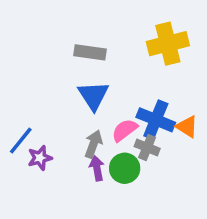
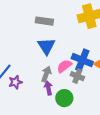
green circle: (125, 168) -> (64, 98), moved

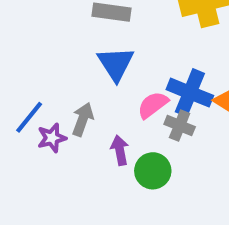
gray arrow: (46, 74) -> (83, 119), moved

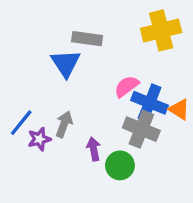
blue triangle: (116, 64) -> (66, 63), moved
pink semicircle: (153, 105) -> (127, 86), moved
gray cross: (180, 126) -> (141, 129), size x1.5

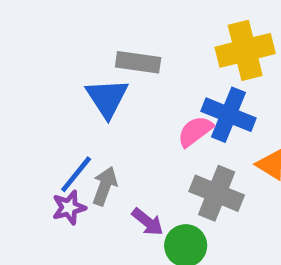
blue cross: (150, 103) -> (229, 115), moved
blue line: (21, 123) -> (76, 174), moved
purple arrow: (94, 149) -> (148, 222), turned 140

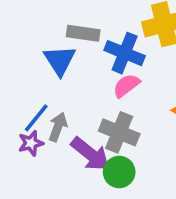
blue cross: (229, 115) -> (125, 53), moved
gray cross: (217, 193) -> (119, 132), moved
purple arrow: (148, 222) -> (90, 154), size x1.6

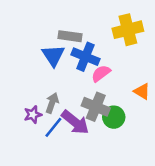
blue cross: (125, 53) -> (85, 57), moved
blue line: (36, 118) -> (53, 127), moved
green circle: (119, 172) -> (114, 117), moved

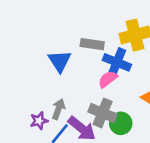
gray rectangle: (70, 36) -> (92, 44), moved
blue cross: (85, 57) -> (117, 62), moved

